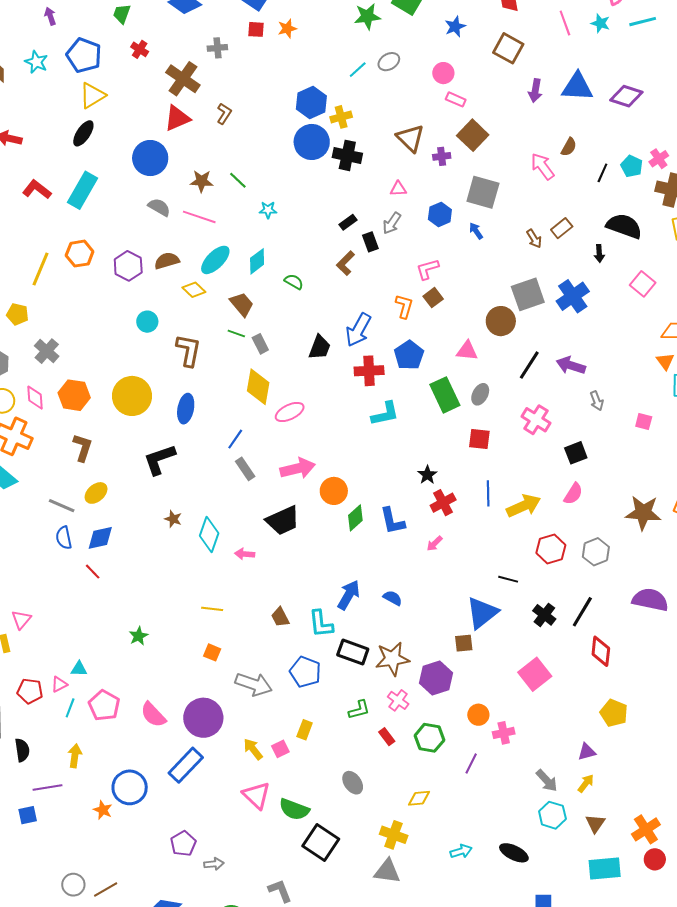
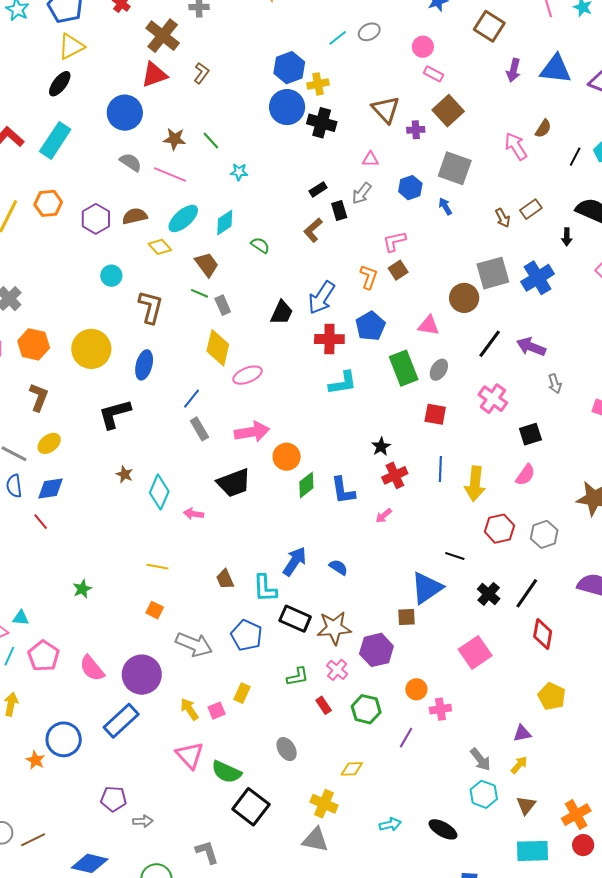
yellow arrow: (524, 506) -> (475, 484), turned 116
purple pentagon: (183, 844) -> (114, 799), turned 30

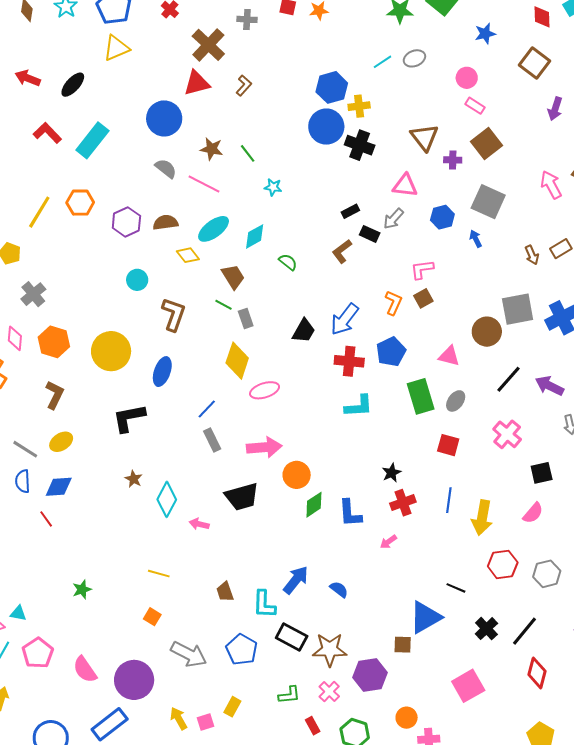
black ellipse: (60, 84) -> (73, 85), moved
pink triangle: (370, 159) -> (405, 186), size x1.5
black rectangle: (339, 211) -> (370, 234), turned -54

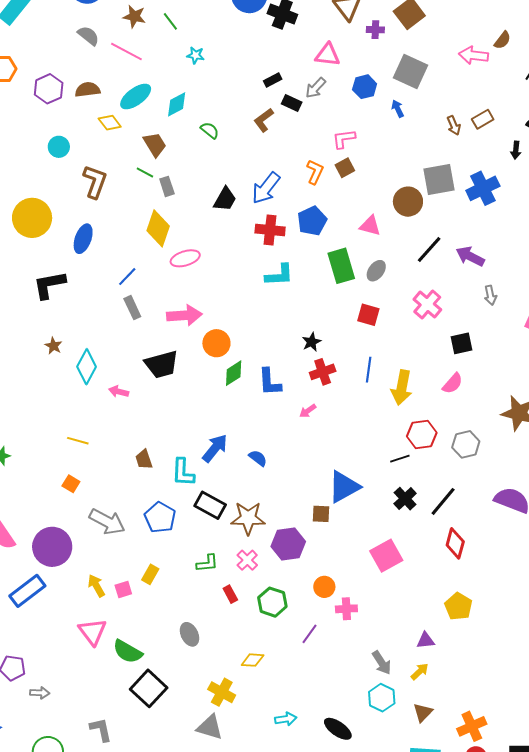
pink arrow: (551, 185) -> (473, 55), turned -56
black line: (456, 588) -> (400, 459), moved, turned -42

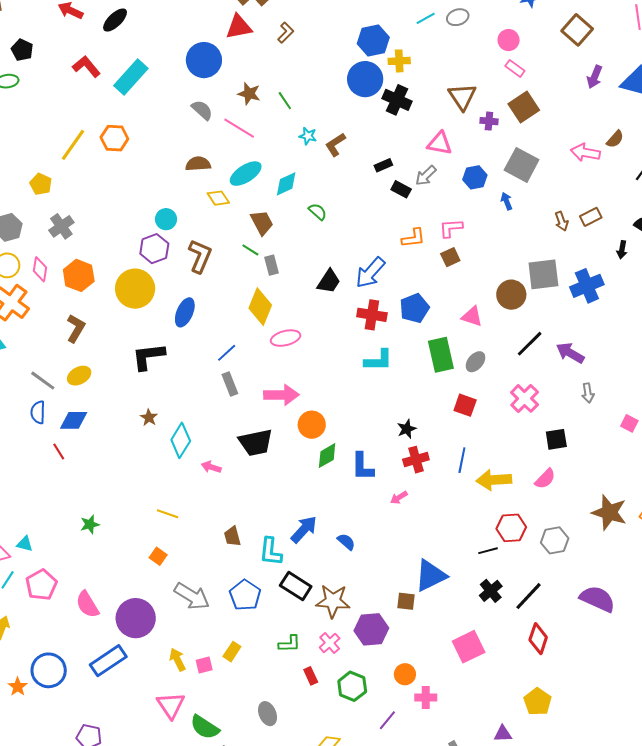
purple hexagon: (49, 89) -> (154, 249), moved
brown L-shape: (264, 120) -> (335, 145), moved
orange L-shape: (315, 172) -> (413, 238), moved, turned 55
yellow arrow: (402, 388) -> (494, 480), turned 72

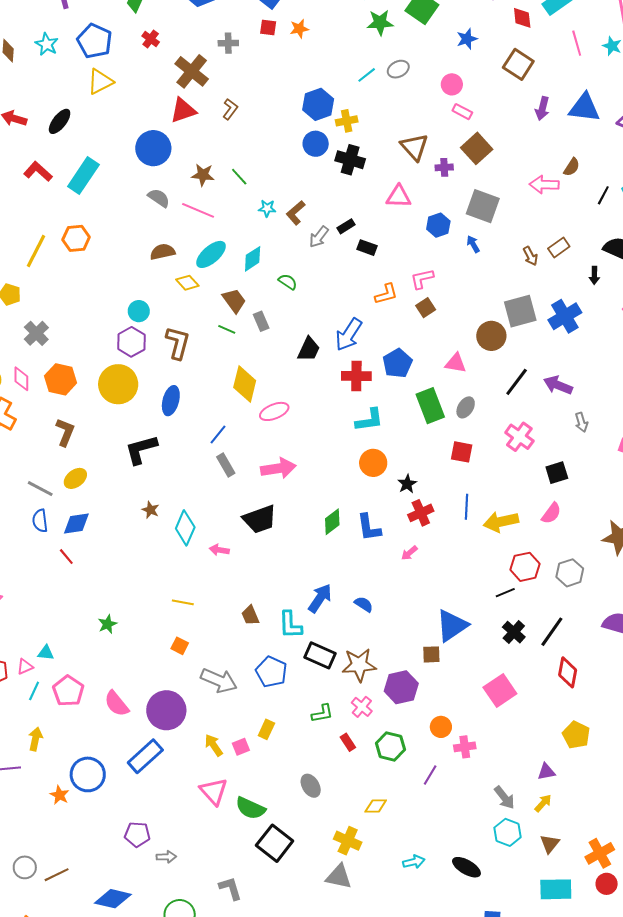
blue circle: (365, 79) -> (316, 144), size x0.7
gray arrow: (426, 176) -> (319, 237), moved
gray rectangle: (272, 265) -> (261, 321), moved
orange circle: (312, 425) -> (373, 463), moved

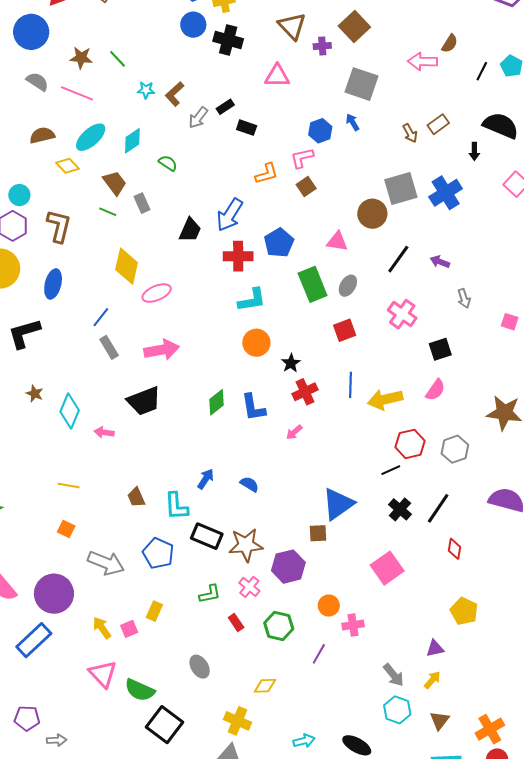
blue hexagon: (438, 225) -> (320, 131), moved
purple arrow: (558, 385) -> (440, 262), size x0.7
red square: (462, 452) -> (345, 330), turned -30
blue arrow: (320, 598) -> (206, 479), size x0.7
red diamond: (568, 672) -> (454, 549), size x0.7

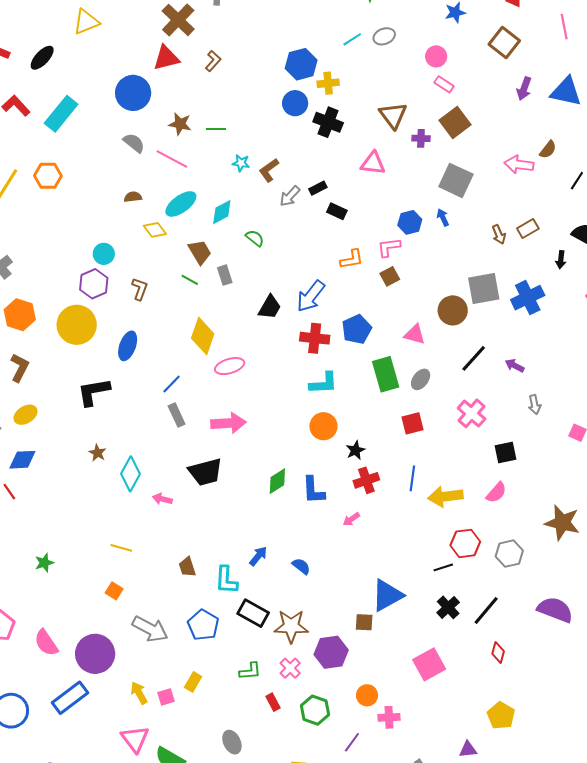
green line: (117, 59) -> (216, 129), turned -54
brown semicircle: (42, 135) -> (133, 197), size x0.7
brown L-shape: (59, 226) -> (140, 289), size x0.7

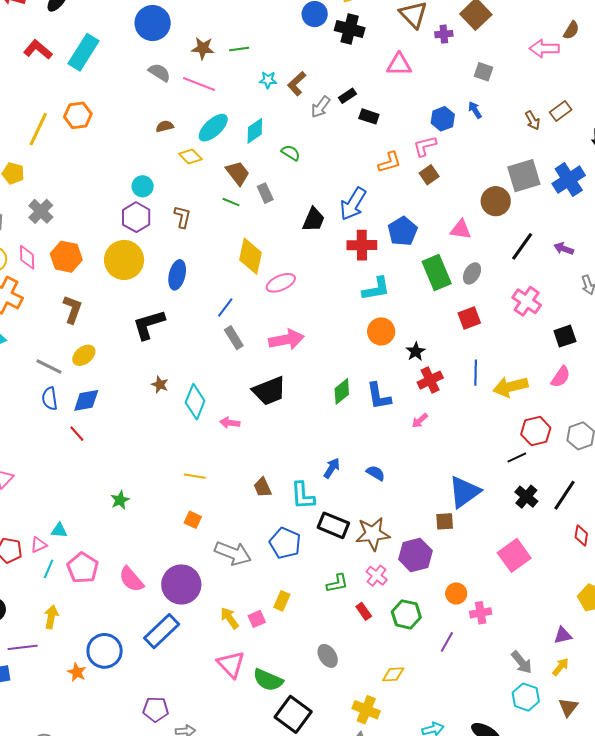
gray square: (456, 180) -> (484, 72), size x0.6

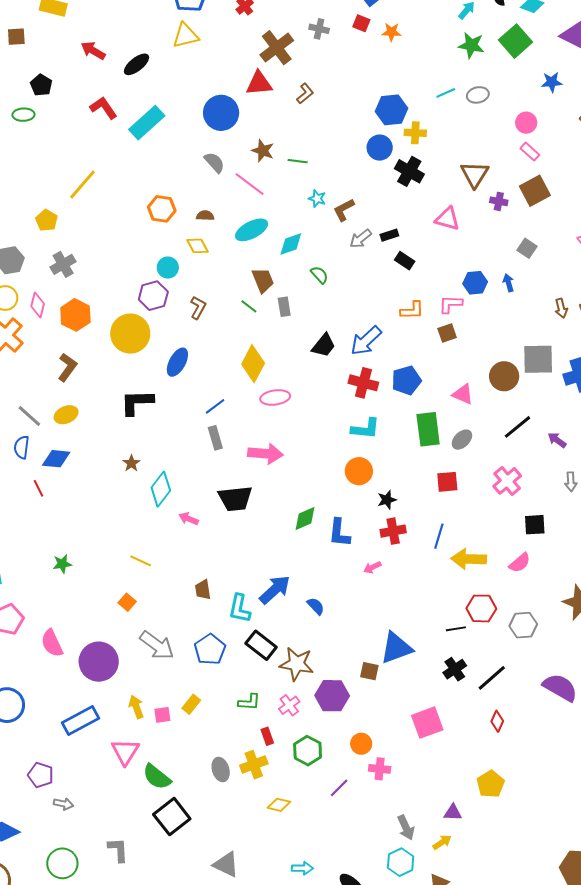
orange hexagon: (78, 115) -> (162, 209), moved
yellow diamond: (190, 156) -> (197, 246), moved
blue arrow: (332, 468) -> (275, 590), size x1.6
blue rectangle: (162, 631) -> (80, 720), moved
yellow cross: (366, 710) -> (254, 765), moved, turned 32

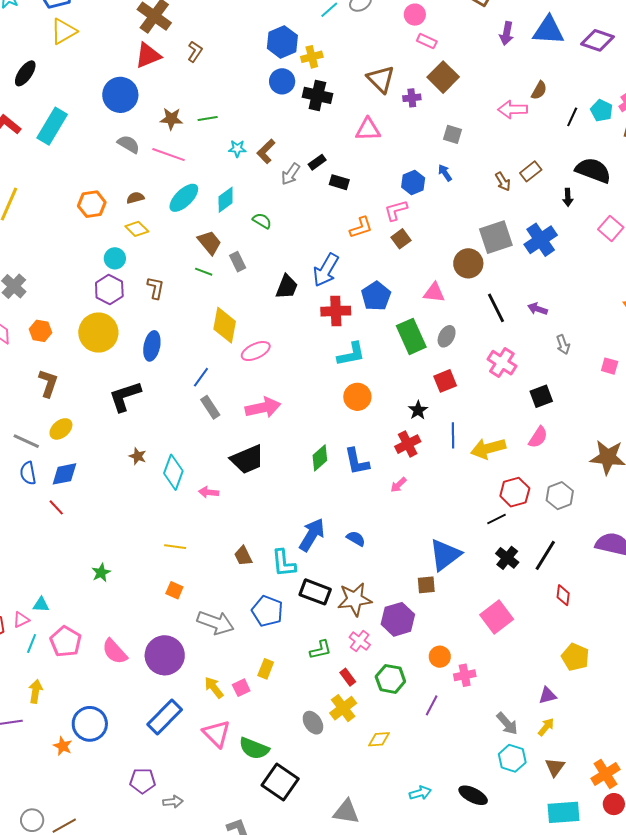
orange hexagon: (75, 315) -> (41, 331), size x0.7
black line: (518, 427) -> (496, 308), turned -60
black star: (387, 500) -> (418, 410), moved

